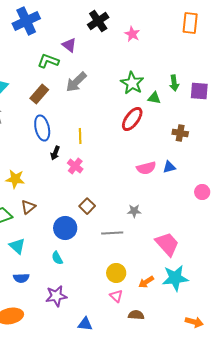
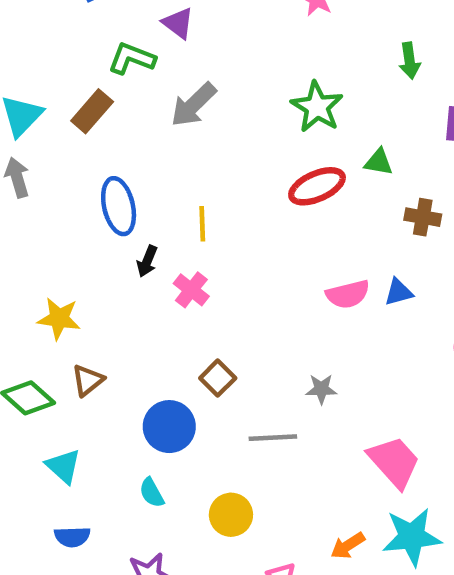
green arrow: (174, 83) -> (410, 61), moved
brown rectangle: (39, 94) -> (92, 111), moved
green triangle: (154, 98) -> (379, 162), moved
red ellipse: (132, 119) -> (317, 186), turned 30
yellow circle: (116, 273) -> (231, 515), moved

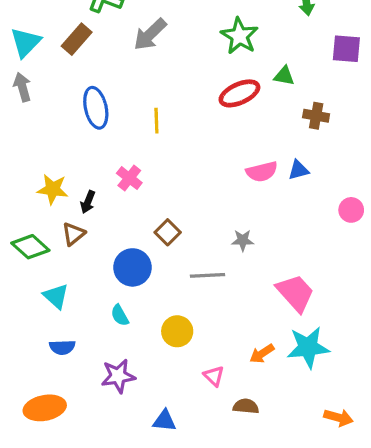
black arrow: (147, 261) -> (88, 202), moved
pink cross: (191, 290) -> (129, 178), moved

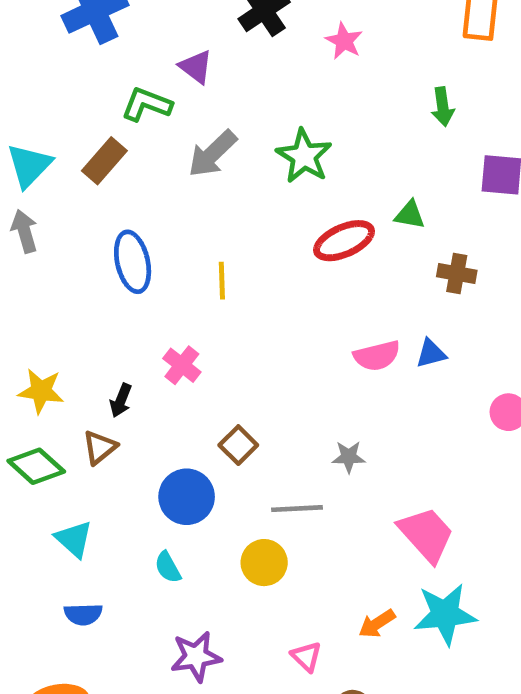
green star: (239, 36) -> (304, 156), moved
yellow star: (53, 189) -> (41, 391), moved
yellow circle: (177, 331) -> (264, 563), moved
purple star: (118, 376) -> (196, 657), moved

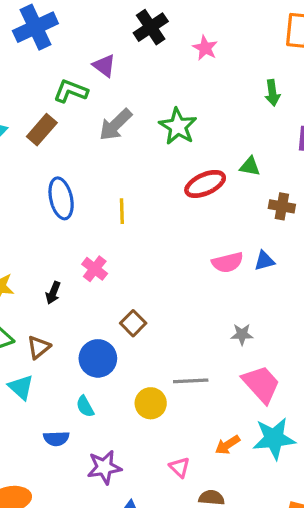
brown triangle: (100, 447) -> (39, 347), moved
gray star: (349, 457) -> (242, 334), moved
gray line: (297, 509) -> (191, 381), moved
blue semicircle: (83, 614) -> (56, 438), moved

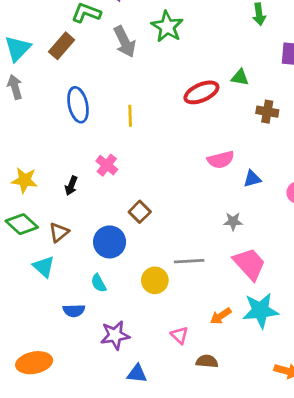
gray arrow: (115, 125) -> (125, 42), turned -72
green star: (178, 126) -> (167, 27), moved
blue triangle: (264, 261) -> (252, 179), moved

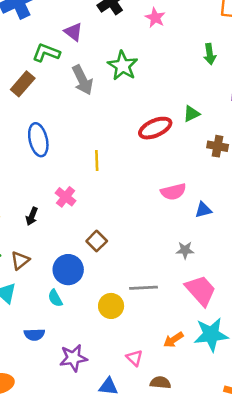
green triangle: (240, 77) -> (192, 114), turned -36
yellow line: (130, 116) -> (97, 160), moved
cyan semicircle: (99, 283) -> (55, 298), moved
blue triangle: (137, 374) -> (108, 386), moved

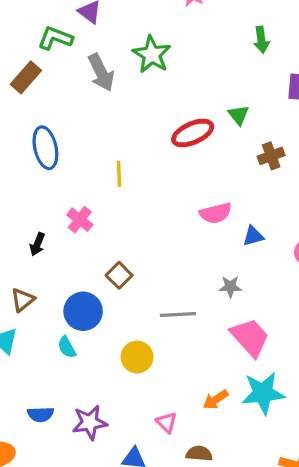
green triangle: (192, 114) -> (238, 115), turned -42
brown cross: (218, 146) -> (271, 156), turned -30
gray line: (143, 288) -> (178, 315), moved
blue semicircle: (34, 335) -> (41, 414), moved

